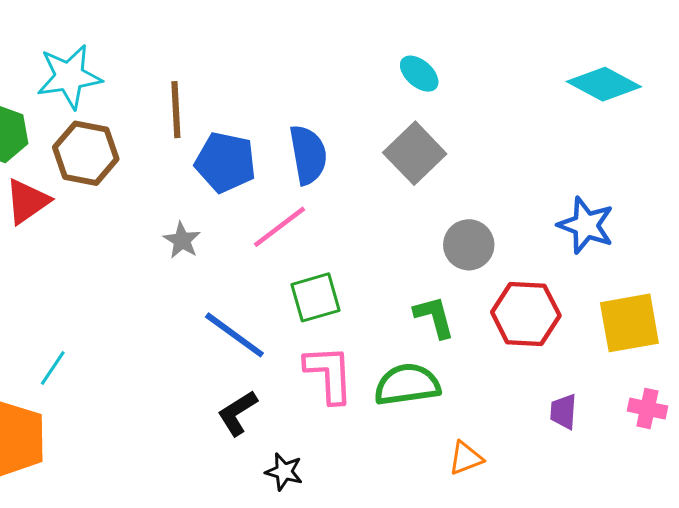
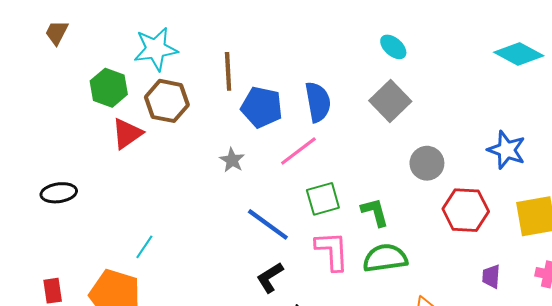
green L-shape: (434, 317) -> (375, 212), moved

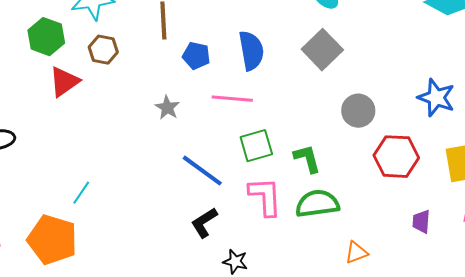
brown hexagon: (167, 101) -> (103, 50), size x0.7
blue pentagon: (262, 107) -> (196, 56), size x0.7
pink line: (298, 151) -> (232, 99), turned 42

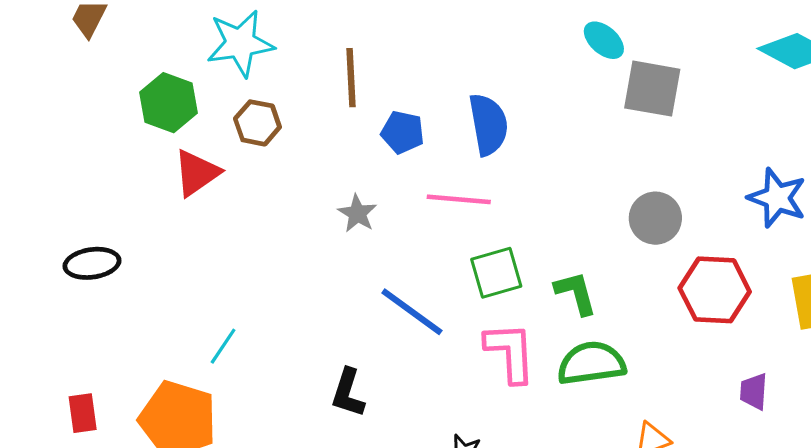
gray square: (322, 50) -> (652, 89), moved, turned -36
black L-shape: (204, 223) -> (348, 393), moved, turned -40

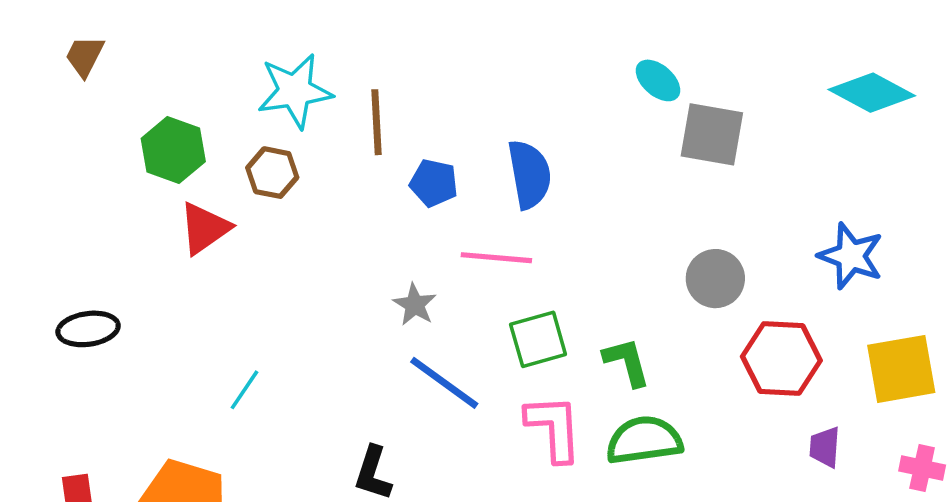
cyan star: (240, 43) -> (295, 91), moved
gray star: (357, 213) -> (415, 305), moved
cyan line: (223, 346) -> (244, 390), moved
purple trapezoid: (754, 391) -> (825, 447), moved

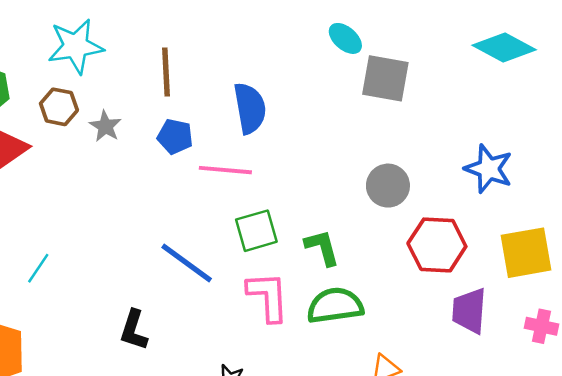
brown line: (377, 122) -> (166, 72), moved
blue pentagon: (434, 183) -> (175, 137), moved
gray star: (415, 305) -> (105, 126), moved
purple trapezoid: (825, 447) -> (469, 311), size x1.5

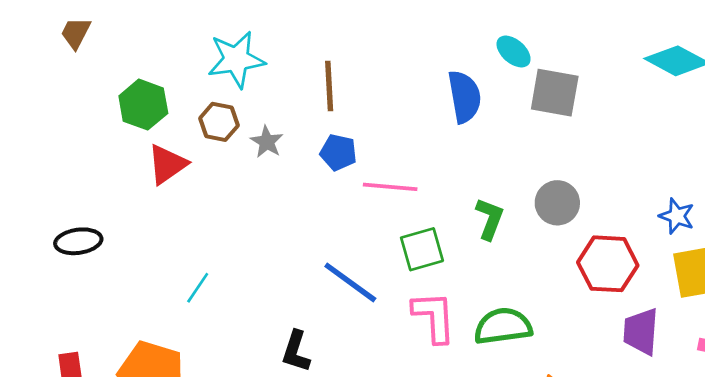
blue semicircle: (250, 108) -> (464, 97), moved
blue star: (489, 169) -> (677, 216), moved, size x0.7
green L-shape: (322, 247) -> (490, 219), moved, turned 36

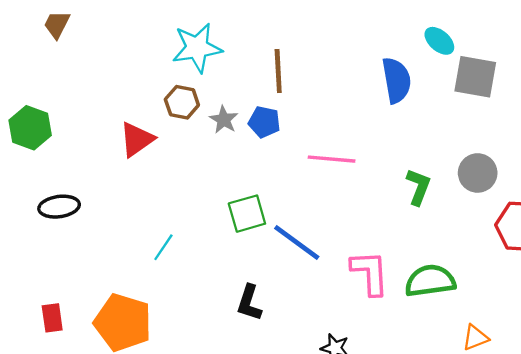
green hexagon: (143, 105) -> (30, 128), moved
blue pentagon: (338, 152) -> (264, 122), moved
green square: (422, 249) -> (247, 214), moved

